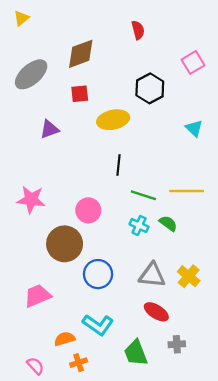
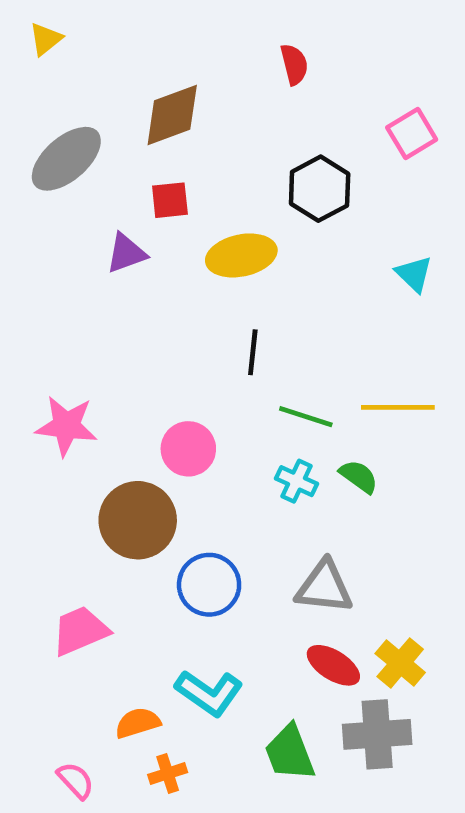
purple triangle: (49, 129) -> (126, 253), moved
yellow cross: (189, 276) -> (400, 663), moved
gray cross: (177, 344) -> (377, 734), size x1.8

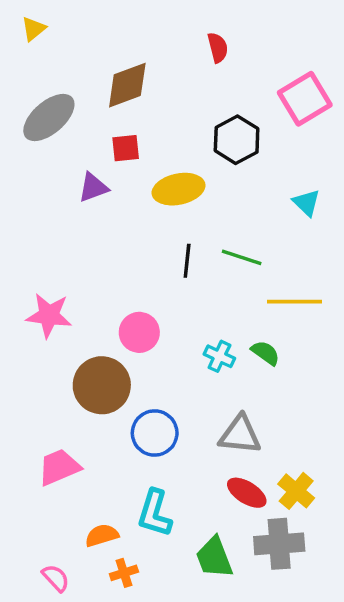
pink square: (412, 133) -> (305, 99), size x1.4
green line: (306, 417) -> (242, 257), moved
cyan L-shape: (209, 693) -> (155, 513), turned 72

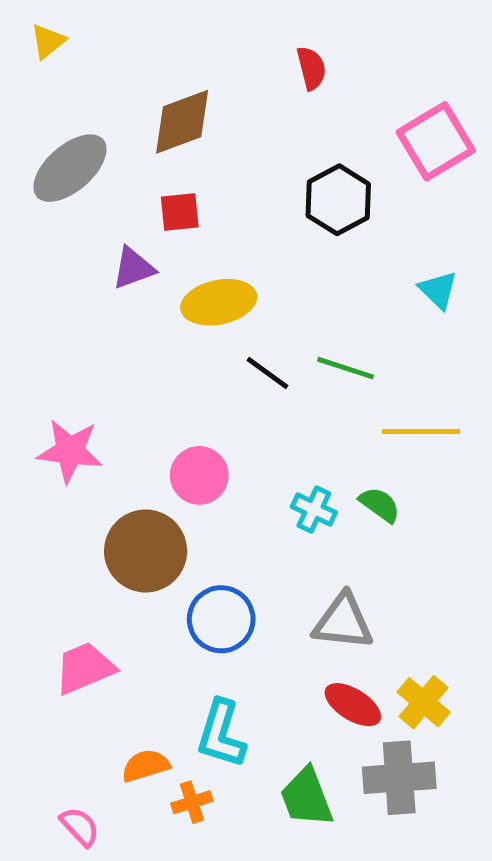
yellow ellipse: (179, 189) -> (219, 302), moved
black line: (187, 261) -> (268, 373), turned -60
orange cross: (124, 573) -> (192, 802), moved

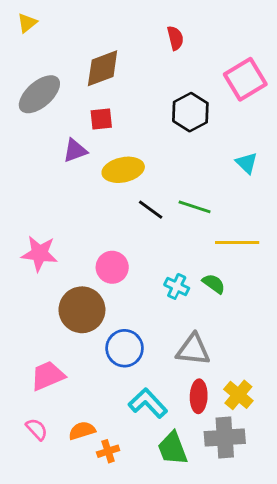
red ellipse: (353, 705) -> (199, 396), turned 60
cyan L-shape: (221, 734) -> (148, 403), moved, turned 120
pink semicircle: (80, 827) -> (37, 429), moved

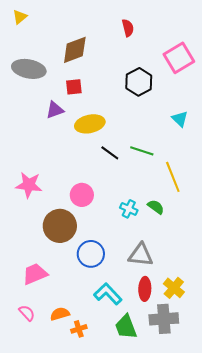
gray ellipse: (39, 94) -> (29, 69), turned 52
yellow line: (237, 243) -> (173, 177), turned 68

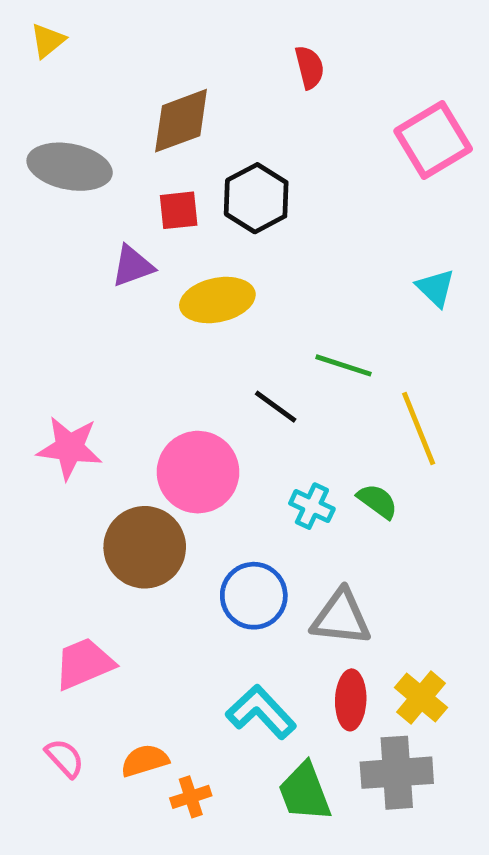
black hexagon: (139, 82) -> (256, 198), moved
black line: (110, 153) -> (276, 407), moved
pink circle: (82, 195) -> (198, 472), size x1.4
blue circle: (91, 254) -> (254, 596), moved

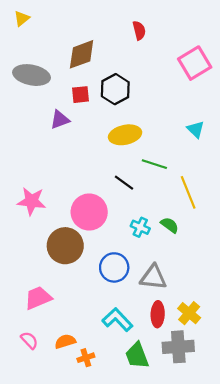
yellow ellipse: (217, 300) -> (125, 135), moved

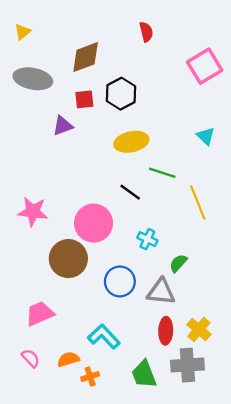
yellow triangle: (22, 18) -> (23, 32), moved
green semicircle: (170, 225) -> (178, 263), moved, turned -84
cyan L-shape: (117, 320) -> (104, 336), moved

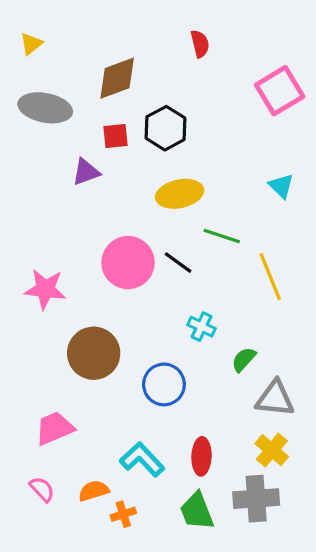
pink circle: (94, 223) -> (128, 263), moved
gray triangle: (161, 292) -> (275, 399), moved
red ellipse: (166, 331) -> (201, 456), moved

